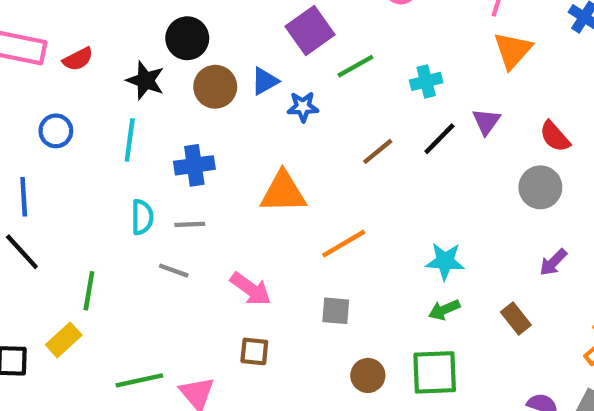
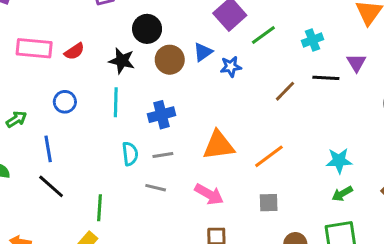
black line: (439, 139) -> (326, 78), turned 55
orange triangle: (283, 192) -> (219, 145), moved

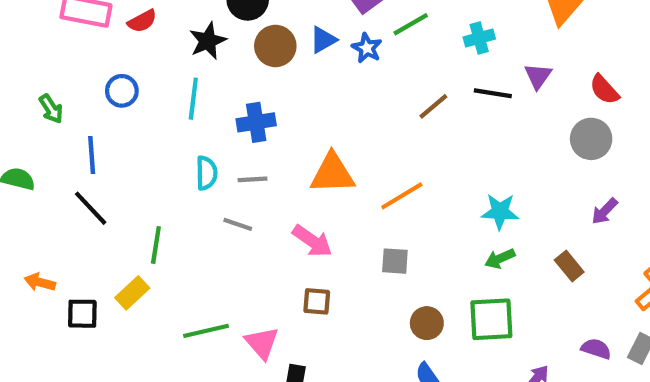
black star: (122, 61) -> (208, 41), turned 30
blue star: (231, 67) -> (367, 48), moved, turned 30
green arrow: (16, 119) -> (51, 109), turned 84

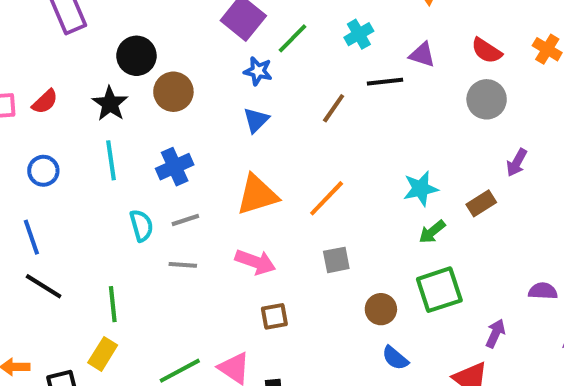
blue triangle: (323, 40) -> (256, 120), moved
purple triangle: (538, 76) -> (422, 55), turned -32
brown rectangle: (569, 266) -> (481, 203), moved, turned -68

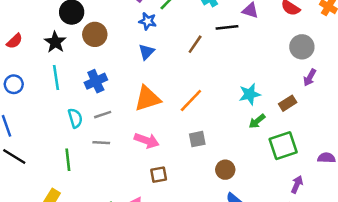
gray circle: (487, 99) -> (302, 47), moved
green square: (439, 290) -> (283, 146), moved
green line: (113, 304) -> (68, 160), moved

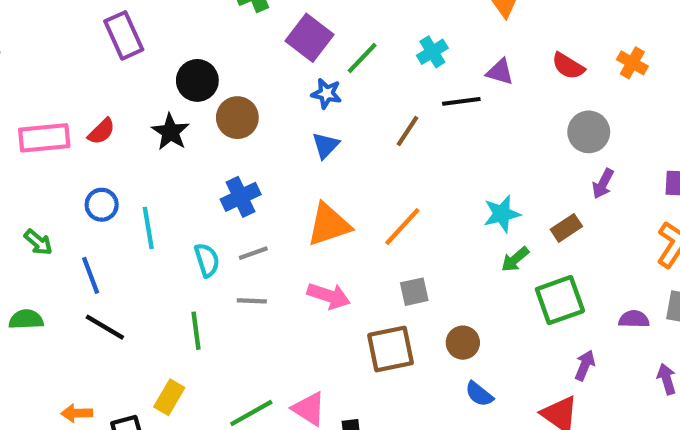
cyan line: (56, 77) -> (148, 228), moved
brown square: (159, 175) -> (391, 349), moved, size x1.6

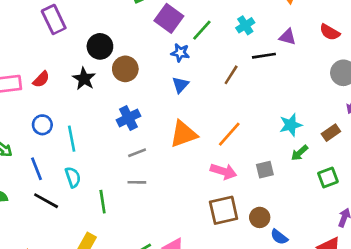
cyan semicircle: (207, 260) -> (73, 177), moved
gray square: (414, 292) -> (265, 170), moved
pink arrow: (329, 296) -> (224, 171), moved
green square: (560, 300) -> (328, 177), size x0.7
brown circle: (463, 343) -> (260, 217), moved

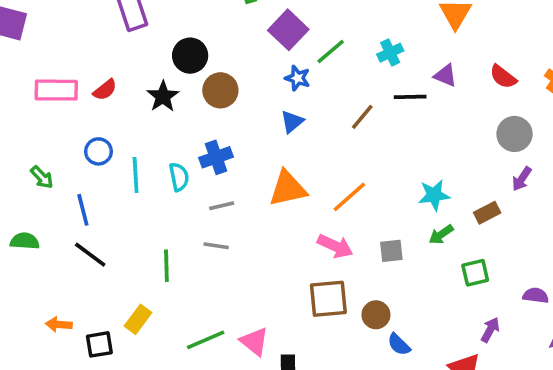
cyan semicircle: (73, 177) -> (179, 177), moved

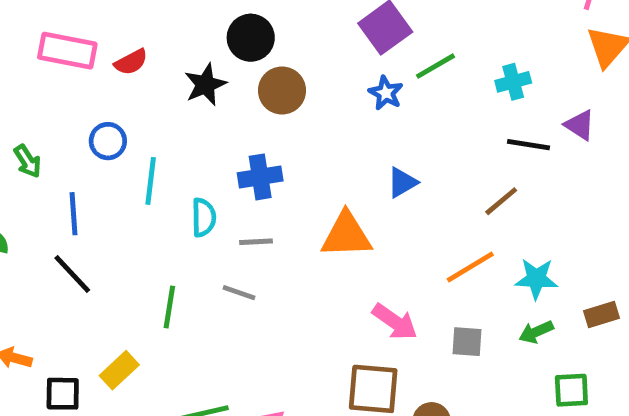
brown line: (362, 117) -> (501, 201), moved
blue triangle: (292, 122) -> (402, 182), moved
cyan semicircle: (179, 177) -> (204, 217), moved
orange line: (349, 197) -> (470, 267), moved

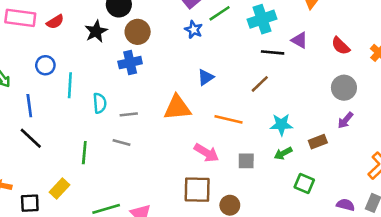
cyan cross: (513, 82) -> (262, 19), size x1.5
blue cross: (260, 177) -> (130, 63), moved
orange line: (470, 267) -> (228, 119), moved, turned 48
green square: (571, 390) -> (304, 183), turned 30

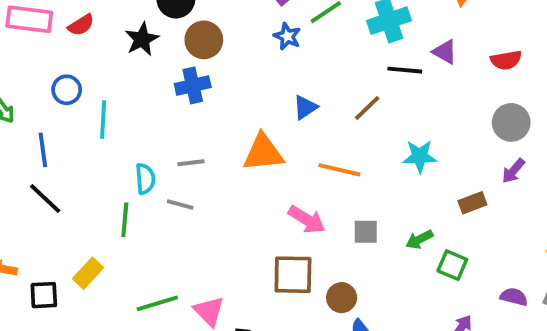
red semicircle: (341, 46) -> (506, 60), turned -54
brown line: (260, 84) -> (367, 108), moved
cyan semicircle: (100, 103) -> (145, 179), moved
cyan star: (281, 125) -> (420, 156), moved
green arrow: (283, 153) -> (419, 240), moved

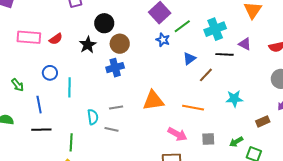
blue triangle: (305, 107) -> (189, 58), moved
black line: (45, 198) -> (41, 130), turned -42
green line: (125, 220) -> (71, 142), moved

